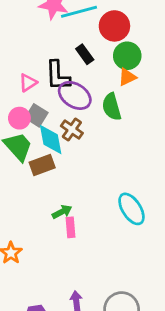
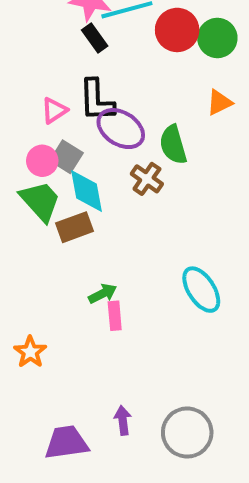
black rectangle: (85, 54) -> (95, 38), moved
green circle: (127, 56) -> (217, 38), moved
orange triangle: (127, 77) -> (219, 102), moved
brown cross: (72, 130) -> (147, 179), moved

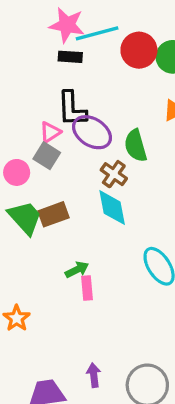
black rectangle: (95, 38) -> (70, 57), turned -50
pink triangle: (54, 110) -> (50, 132), moved
pink circle: (42, 161) -> (17, 172), moved
cyan diamond: (87, 191) -> (112, 208), moved
green trapezoid: (40, 201) -> (25, 218), moved

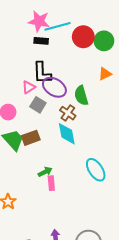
gray square: (47, 156) -> (38, 105), moved

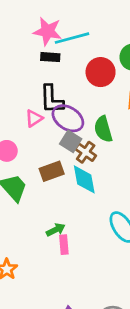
red circle: (83, 37) -> (101, 72), moved
gray square: (38, 105) -> (71, 141), moved
brown rectangle: (31, 138) -> (52, 171), moved

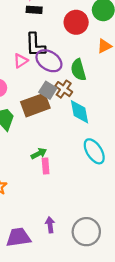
gray square: (71, 141) -> (48, 90), moved
brown rectangle: (52, 171) -> (35, 105), size x1.4
cyan diamond: (84, 179) -> (80, 112), moved

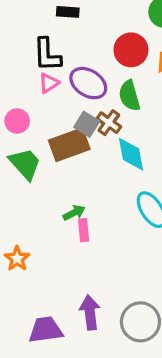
red circle: (76, 22) -> (131, 50), moved
black L-shape: (35, 45) -> (47, 55), moved
purple arrow: (50, 225) -> (90, 312), size x1.5

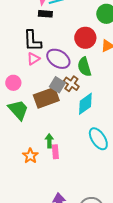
cyan diamond: (131, 154) -> (85, 104), turned 65
green arrow: (74, 213) -> (49, 141), turned -64
orange star: (17, 259) -> (30, 156), moved

